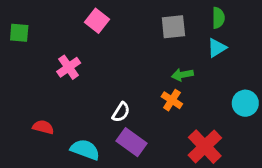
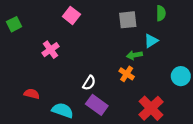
green square: (19, 33) -> (14, 24), turned -32
cyan triangle: (217, 48) -> (151, 41), moved

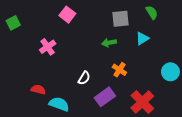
green semicircle: (161, 13) -> (152, 12), turned -32
green arrow: (134, 55) -> (109, 43), moved
red semicircle: (32, 94) -> (38, 90), moved
purple rectangle: (97, 105) -> (105, 97), moved, turned -72

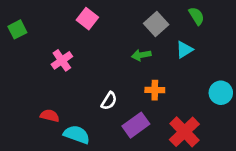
gray square: (120, 19) -> (156, 24), turned -36
orange cross: (119, 70) -> (155, 90), turned -32

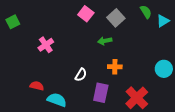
pink square: (87, 19) -> (86, 14), moved
cyan triangle: (184, 50) -> (163, 21), moved
purple rectangle: (136, 125) -> (101, 93), turned -42

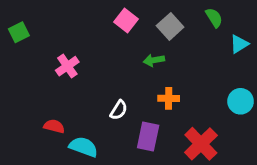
cyan triangle: (163, 21) -> (239, 44), moved

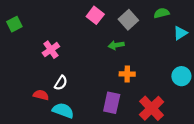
green semicircle: (214, 18) -> (162, 13), turned -72
white semicircle: (119, 110) -> (61, 83), moved

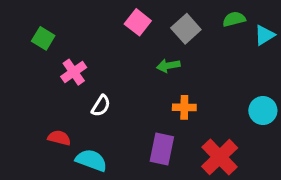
green square: (14, 24) -> (43, 38), moved, turned -32
cyan triangle: (180, 33) -> (264, 35), moved
white semicircle: (61, 83) -> (101, 106), moved

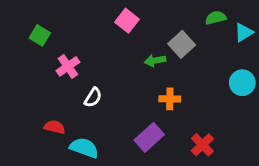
gray square: (186, 29) -> (182, 44), moved
cyan circle: (263, 111) -> (242, 83), moved
purple rectangle: (162, 149) -> (149, 137), turned 36
red cross: (220, 157) -> (202, 145), size x0.7

